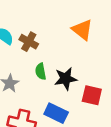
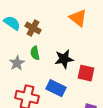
green semicircle: (41, 71) -> (35, 53), moved

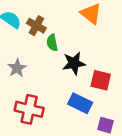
green semicircle: (35, 53) -> (52, 43), moved
blue rectangle: (56, 88) -> (80, 103), moved

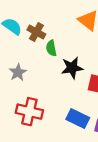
blue rectangle: (80, 103) -> (78, 119), moved

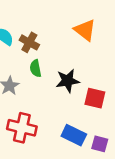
green semicircle: (51, 48) -> (35, 68), moved

